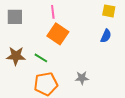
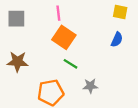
green line: (41, 58) -> (71, 64), moved

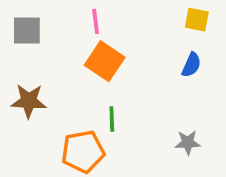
green line: (71, 64) -> (112, 119), moved, turned 56
gray star: (90, 86) -> (188, 143), moved

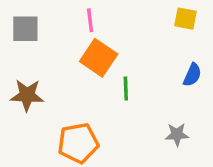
blue semicircle: (191, 65) -> (192, 75), moved
green line: (112, 119) -> (126, 88), moved

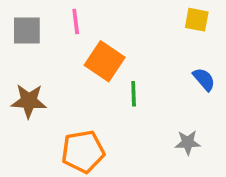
pink line: (90, 20) -> (76, 21), moved
blue semicircle: (192, 75) -> (204, 79), turned -65

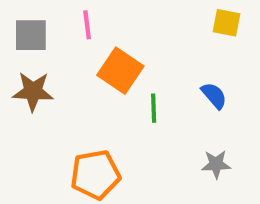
blue semicircle: (204, 79) -> (214, 96), moved
brown star: (29, 101) -> (33, 91), moved

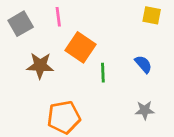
gray square: (31, 35) -> (21, 24), turned -30
brown star: (33, 91) -> (40, 66), moved

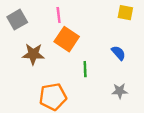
pink line: (58, 17) -> (59, 15), moved
green line: (103, 73) -> (85, 69), moved

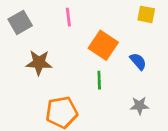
orange square: (67, 39) -> (103, 45), moved

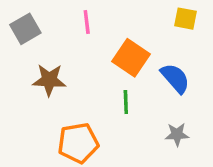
blue semicircle: (138, 61) -> (175, 78), size x1.4

